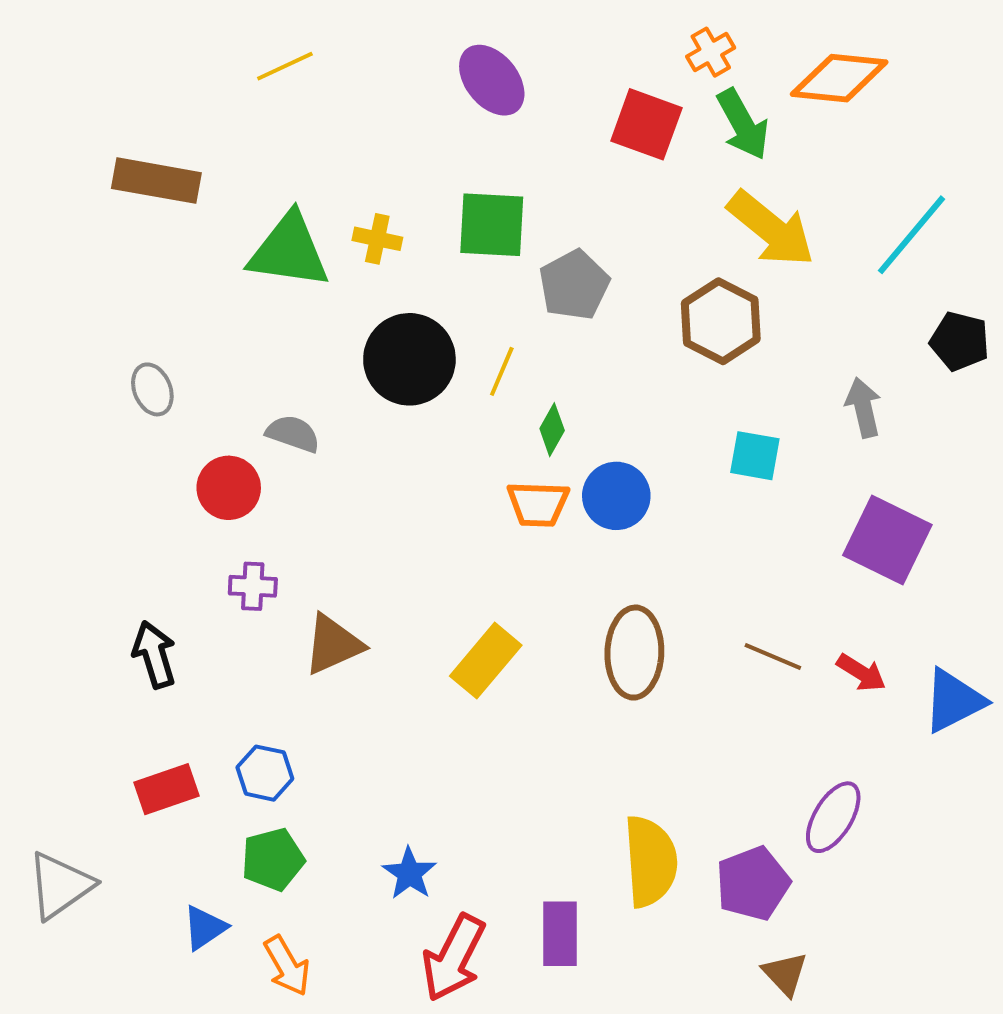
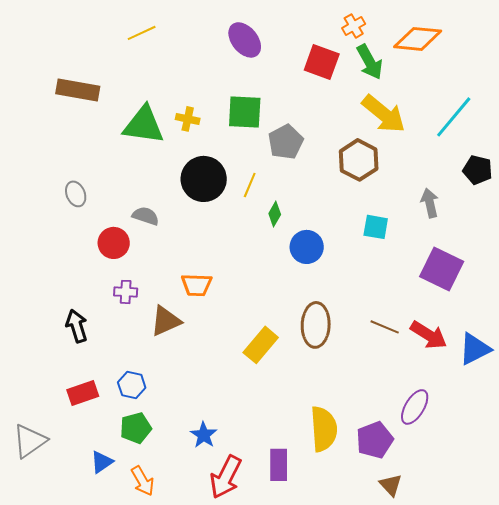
orange trapezoid: (538, 504) -> (197, 285), moved
yellow rectangle: (486, 661) -> (261, 345), moved
red arrow: (861, 673) -> (429, 335), size x1.5

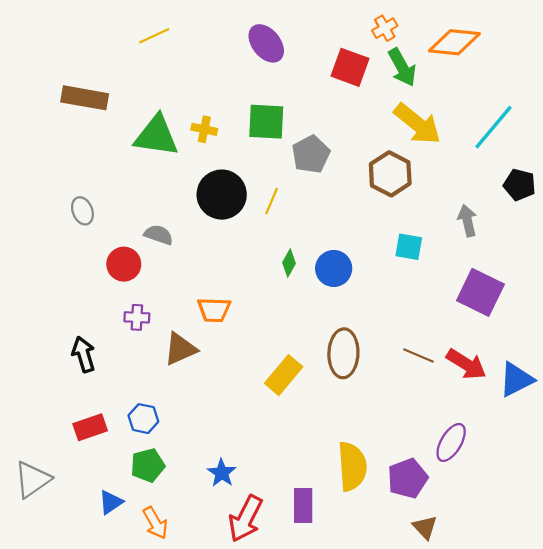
green diamond: (275, 214) -> (289, 263), moved

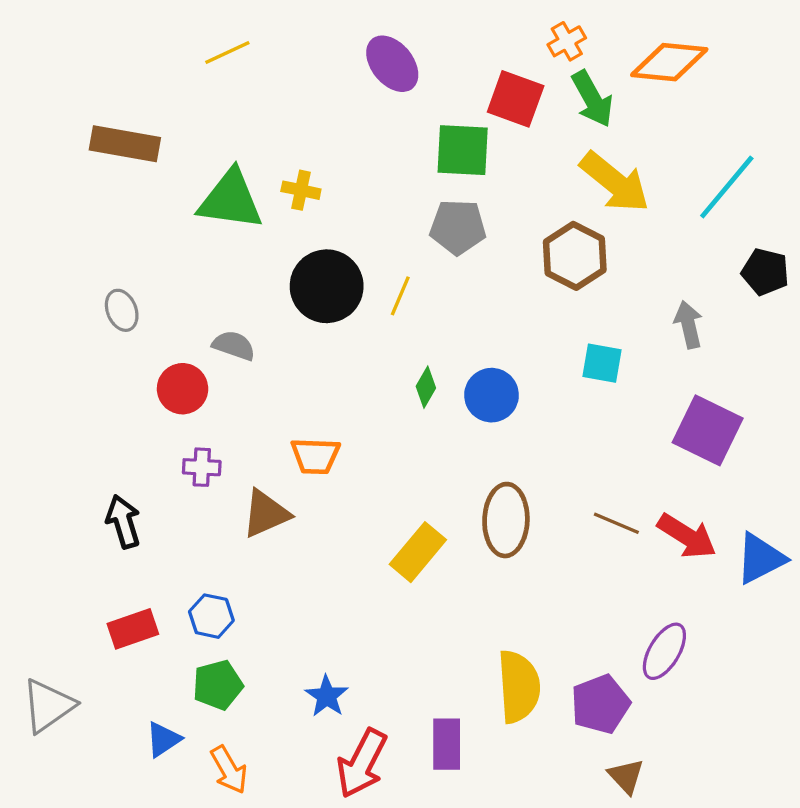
green square: (266, 122) -> (463, 150), moved
gray pentagon: (311, 154) -> (458, 227), turned 30

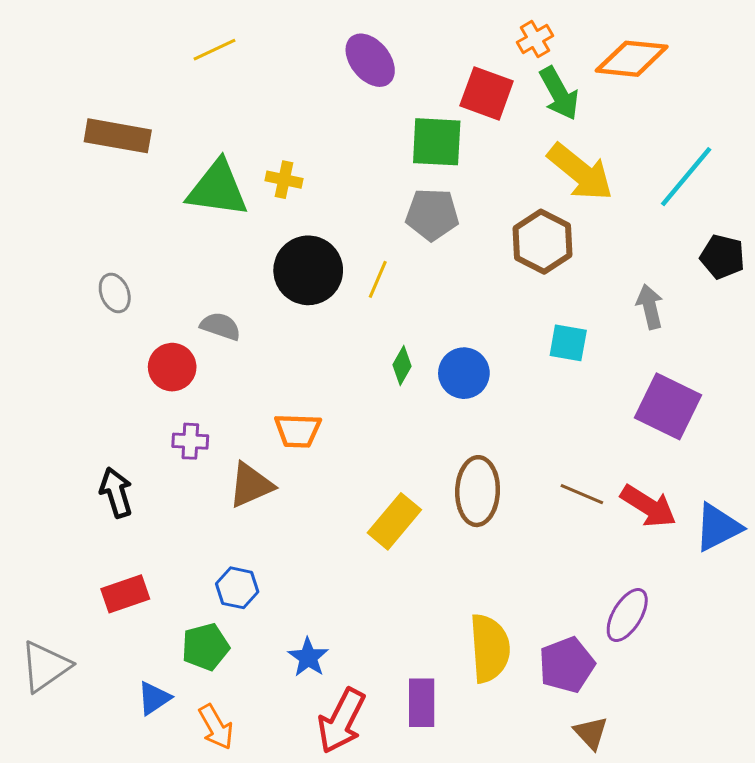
blue hexagon: (211, 616) -> (237, 588), moved

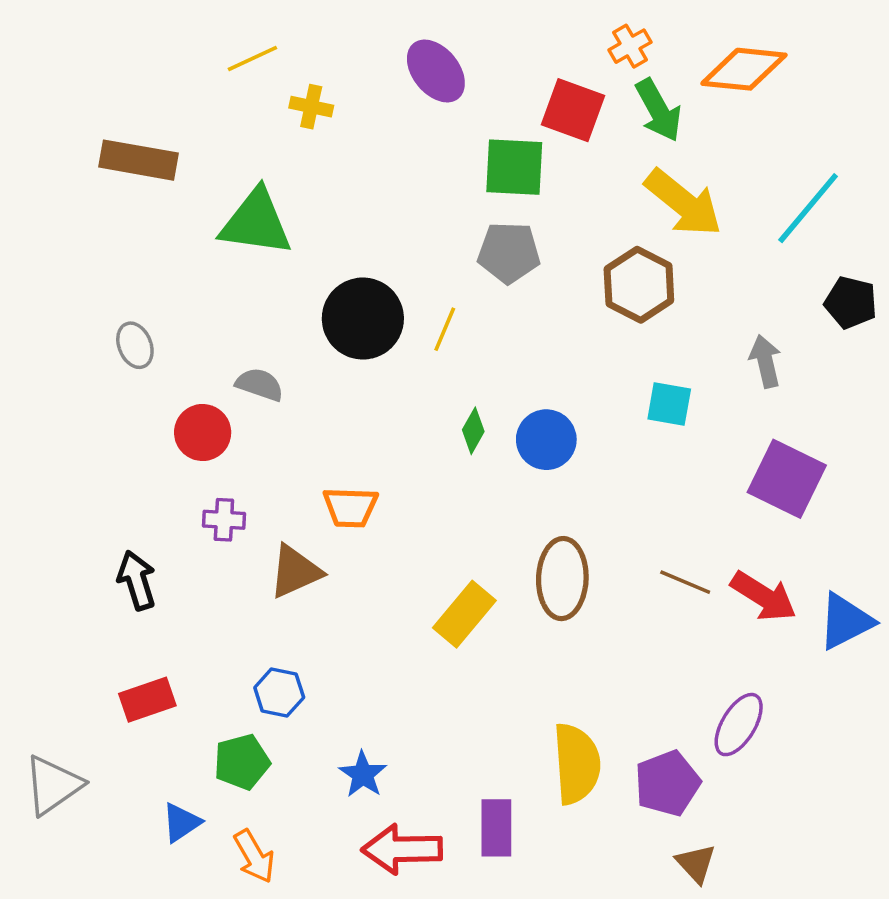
yellow cross: (284, 180) -> (311, 107), moved
red arrow: (341, 721) -> (402, 849), turned 62

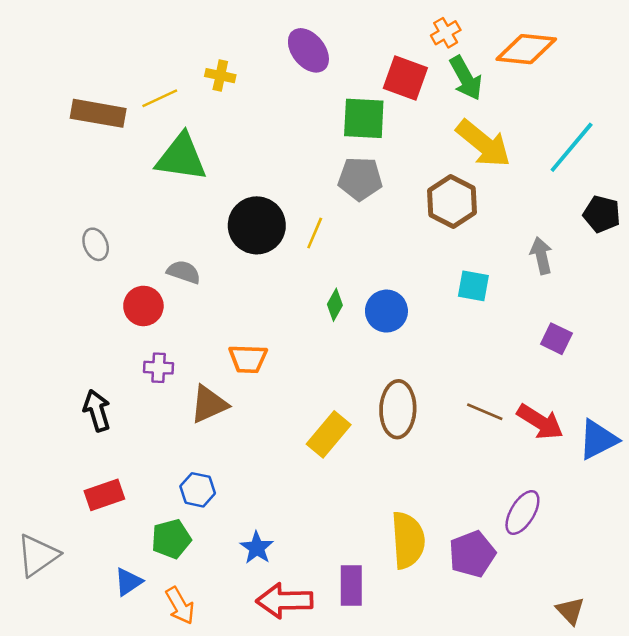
yellow line: (252, 59) -> (160, 98), moved
purple square: (787, 479) -> (556, 339), size x0.6
brown triangle: (696, 863) -> (570, 611), moved

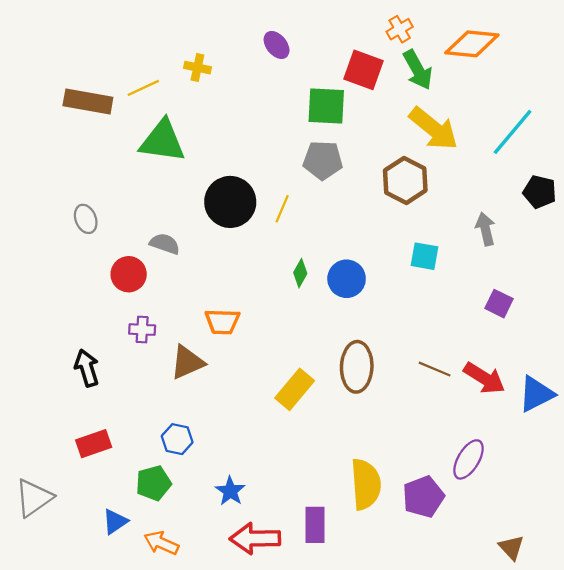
purple ellipse: (308, 50) -> (277, 45), size x0.7
orange arrow: (180, 606) -> (161, 543), turned 144

